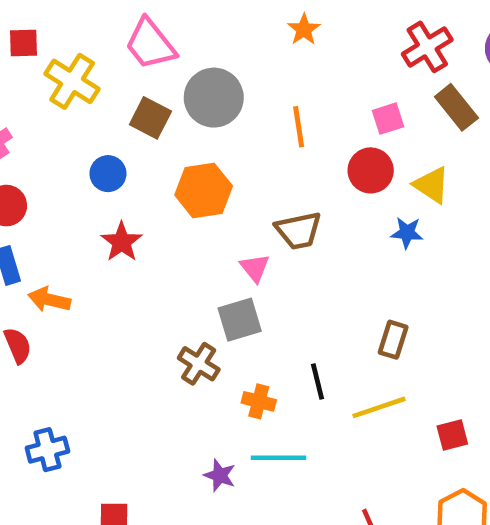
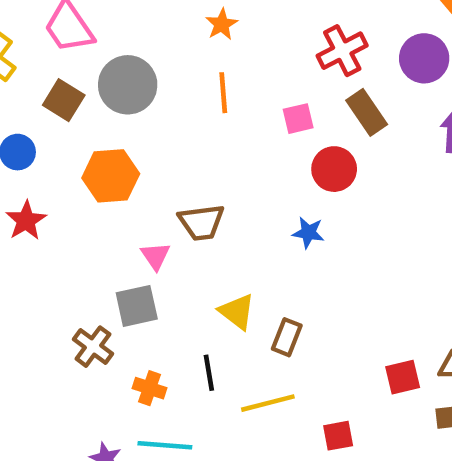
orange line: (299, 127) -> (223, 93), moved
red circle: (371, 170) -> (334, 169), moved
yellow triangle: (432, 185) -> (237, 312), moved

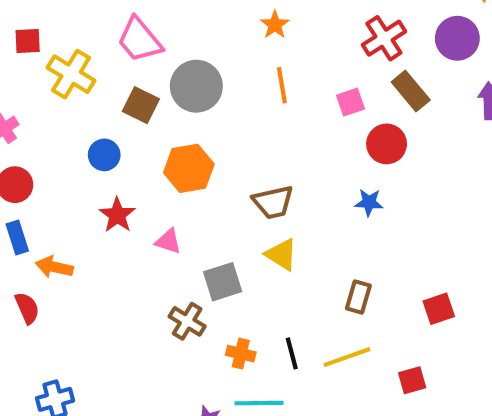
pink triangle: (155, 256) -> (168, 241), moved, turned -32
yellow triangle: (237, 312) -> (282, 254), moved
black line: (209, 373) -> (292, 353), moved
red square: (403, 377) -> (439, 309), moved

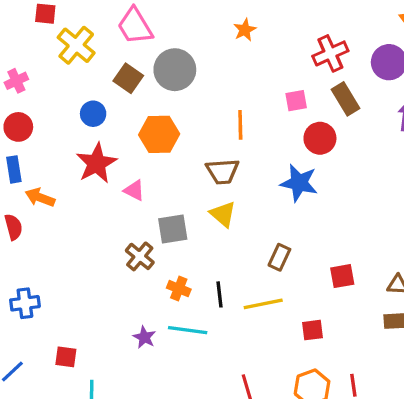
orange line: (282, 85) -> (240, 125), moved
blue star: (369, 202) -> (299, 183), size x1.6
red star: (117, 215) -> (96, 163), size x1.4

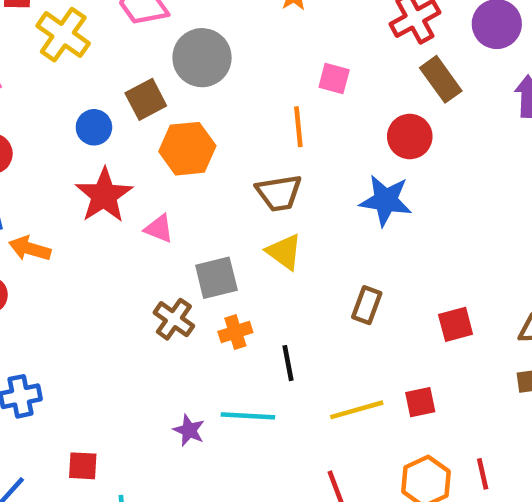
brown square: (128, 78) -> (146, 99), moved, turned 32
pink square: (296, 101) -> (334, 79), moved, turned 30
orange cross: (179, 289) -> (235, 332), moved, turned -35
yellow line: (263, 304) -> (357, 410), moved

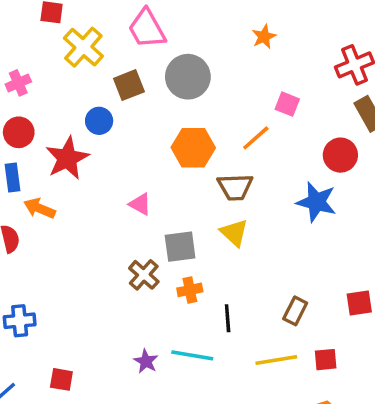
brown square: (146, 99) -> (129, 85), moved
orange line: (298, 127) -> (256, 138), turned 48
orange hexagon: (187, 149) -> (193, 148), moved
red star: (104, 195) -> (67, 158), moved
brown rectangle: (367, 305) -> (295, 311), moved

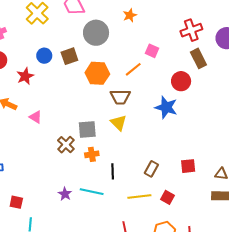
orange star: (264, 37) -> (130, 15), moved
brown square: (129, 85) -> (69, 56), moved
red star: (67, 158) -> (25, 76), size x0.7
pink triangle: (140, 204) -> (36, 117), moved
red square: (326, 360) -> (168, 197), turned 32

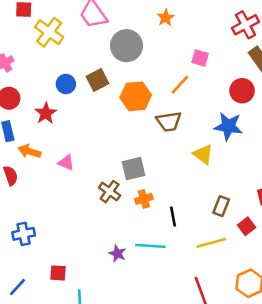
yellow triangle: (119, 123) -> (203, 154), moved
red square: (168, 197) -> (247, 226), moved, turned 32

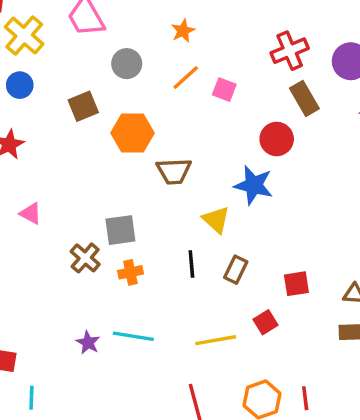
gray circle: (127, 46) -> (127, 64), size x0.7
blue circle: (66, 84) -> (20, 85), moved
orange line: (180, 85) -> (186, 78), moved
brown rectangle: (221, 206) -> (236, 270), moved
black line: (173, 217) -> (191, 264), moved

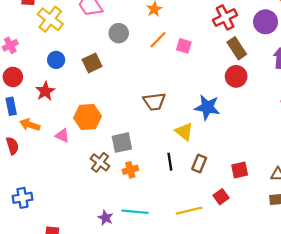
blue circle: (20, 85) -> (56, 60), moved
orange hexagon: (133, 133) -> (87, 117), moved
red circle: (277, 139) -> (236, 76), moved

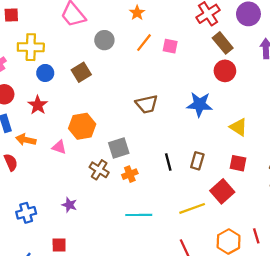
yellow cross: (50, 19) -> (31, 47), moved, turned -30
yellow triangle: (184, 132) -> (238, 127), moved
red square: (240, 170) -> (238, 163), turned 30
red square: (221, 197) -> (222, 191), size x1.5
purple star: (106, 218) -> (69, 205), moved

